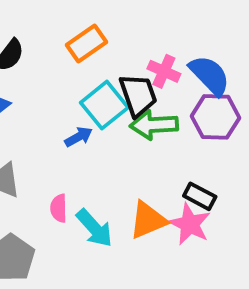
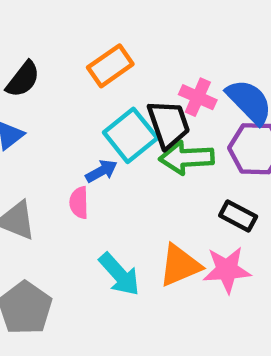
black rectangle: (200, 196) -> (238, 216), moved
pink semicircle: (59, 208) -> (79, 203), moved
pink star: (190, 224) -> (227, 270), turned -30

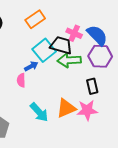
black trapezoid: (169, 124) -> (61, 45), turned -55
black rectangle: (238, 216) -> (92, 86), turned 49

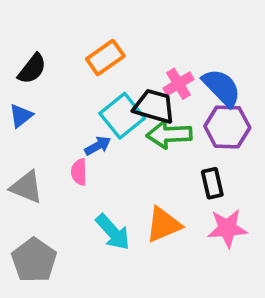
pink cross: (74, 33) -> (179, 84), turned 35
pink star: (87, 110) -> (227, 228), moved

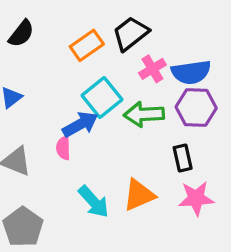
black semicircle: (32, 69) -> (21, 34), moved
blue semicircle: (222, 88) -> (191, 72), turned 126
black trapezoid: (154, 106) -> (131, 34), moved, turned -54
blue arrow: (98, 146) -> (80, 124), size x1.5

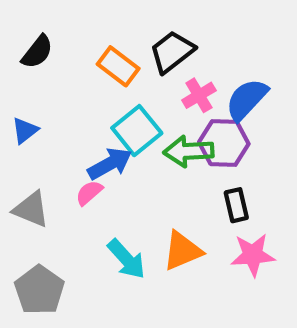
orange rectangle: (87, 45) -> (118, 66), turned 72
blue semicircle: (191, 72) -> (247, 99), turned 141
purple hexagon: (196, 108) -> (224, 143), moved
pink semicircle: (63, 148) -> (89, 193), turned 50

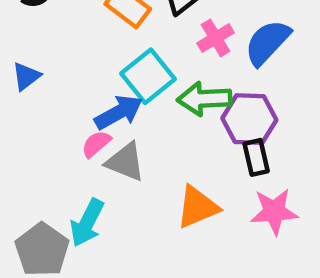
purple hexagon: (224, 143) -> (249, 119), moved
gray triangle: (31, 209) -> (125, 162), moved
cyan arrow: (126, 259) -> (87, 223), moved, turned 69

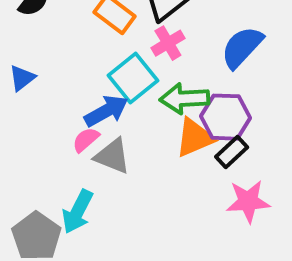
pink cross: (216, 38) -> (168, 43), moved
black rectangle: (256, 157) -> (232, 152), turned 60
orange triangle: (198, 207) -> (195, 138), moved

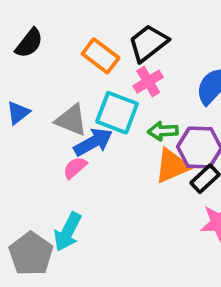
cyan square: (133, 78) -> (117, 113), turned -30
green arrow: (184, 99) -> (163, 131), size x0.7
gray triangle: (112, 156) -> (71, 120), moved

